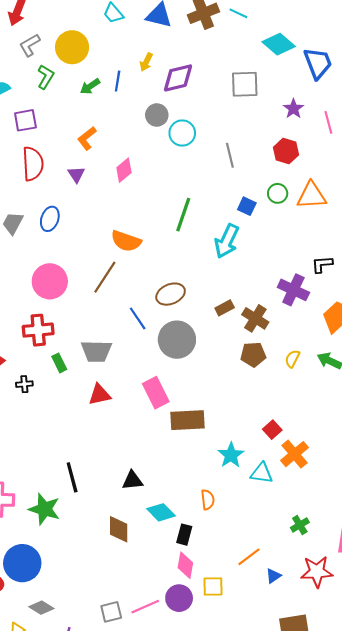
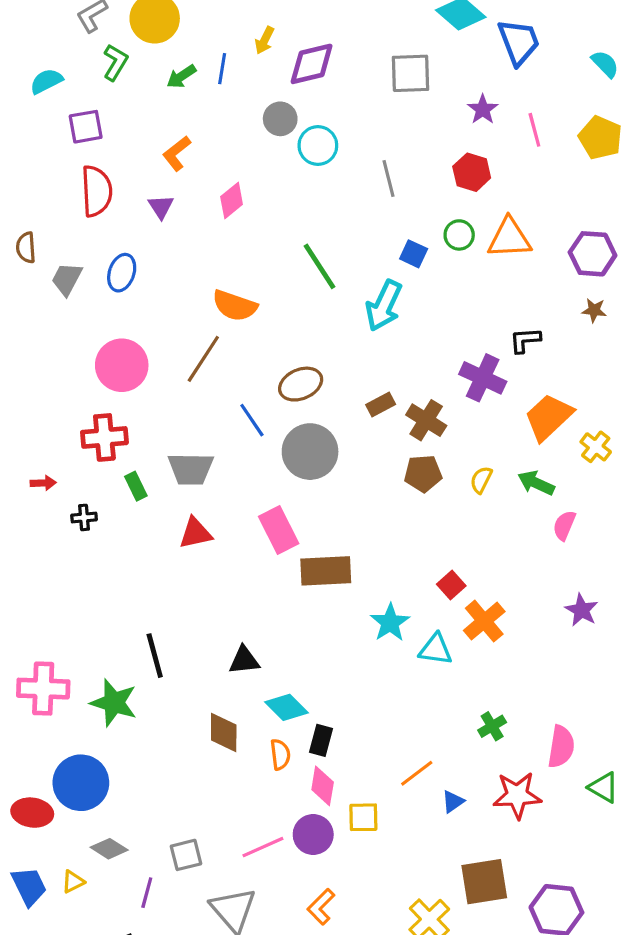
green line: (183, 215) -> (319, 266), turned -52
orange semicircle: (208, 500) -> (280, 754), moved
gray square: (111, 612) -> (186, 855), moved

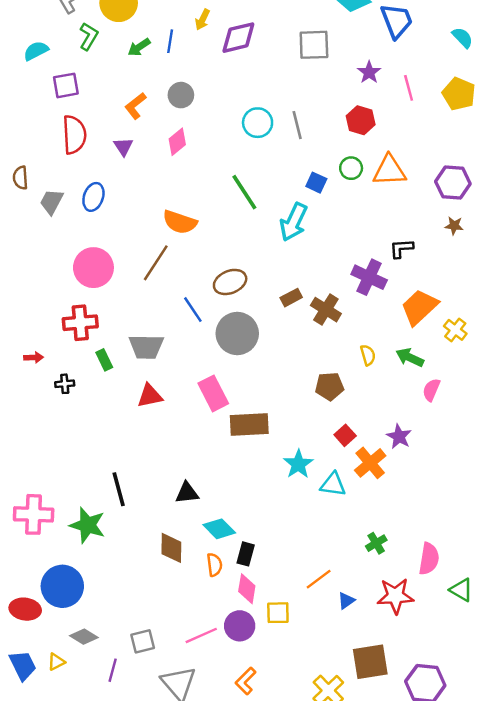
gray circle: (280, 119) -> (181, 95), moved
cyan circle: (318, 146) -> (258, 123), moved
brown pentagon: (423, 474) -> (329, 386), moved
yellow semicircle: (481, 480) -> (368, 355), turned 138
purple star: (582, 610) -> (399, 437), moved

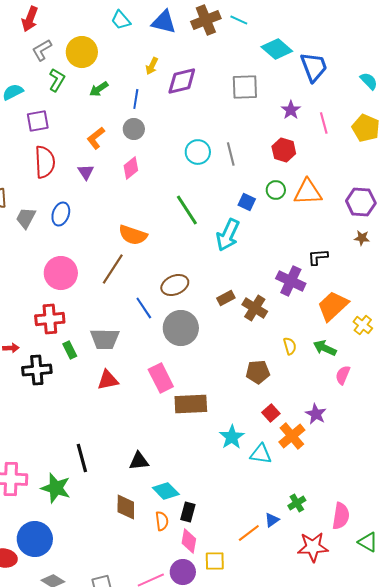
blue line: (170, 41) -> (136, 99), moved
black cross: (65, 384) -> (37, 370), size x1.8
blue triangle: (346, 601) -> (272, 520), moved

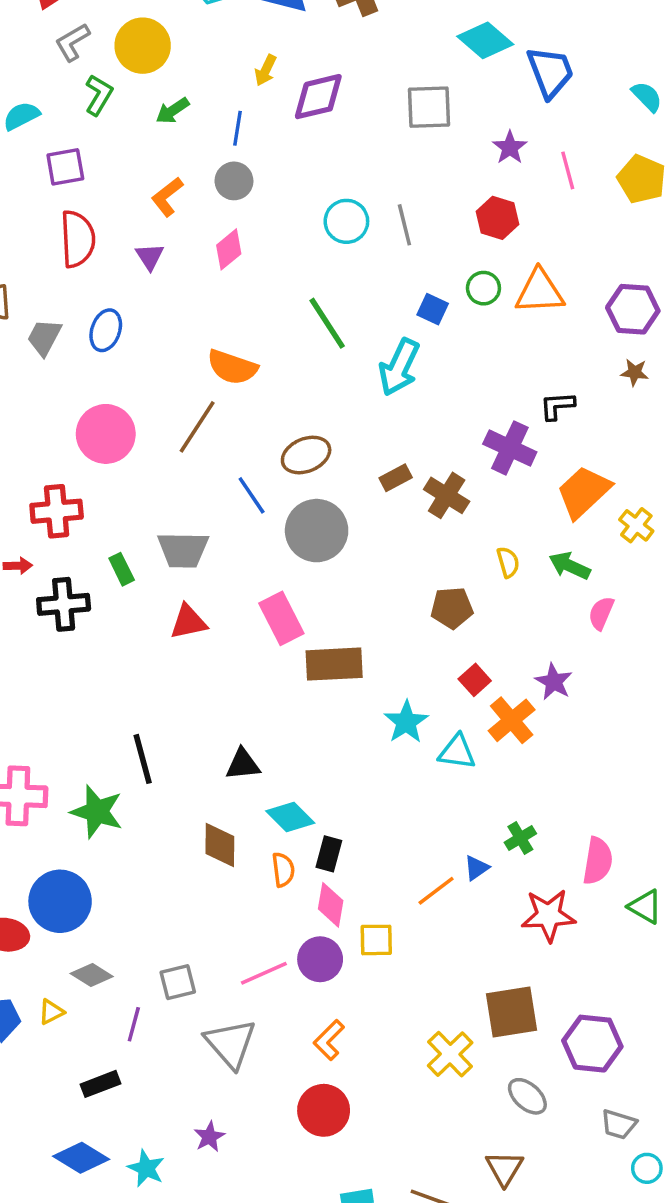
red cross: (50, 319) -> (57, 511), moved

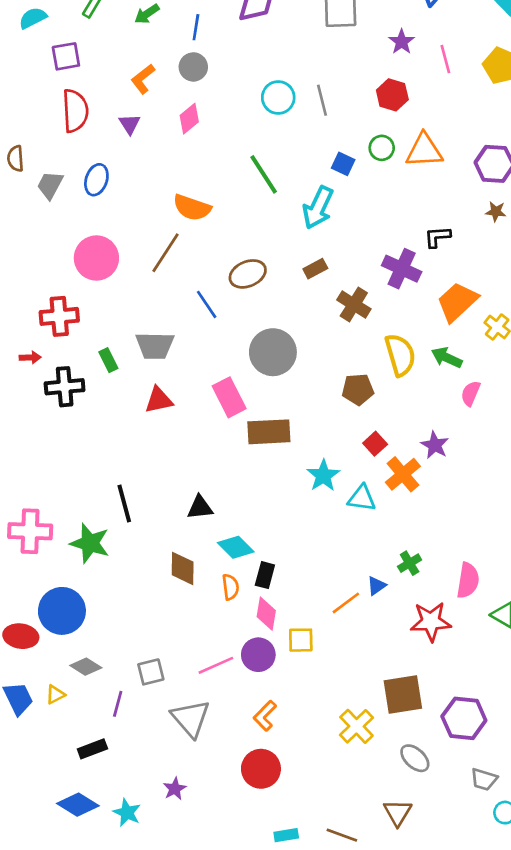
brown rectangle: (396, 478) -> (315, 269), moved
gray circle: (317, 531) -> (273, 352), moved
yellow semicircle: (508, 562) -> (400, 355), size x1.8

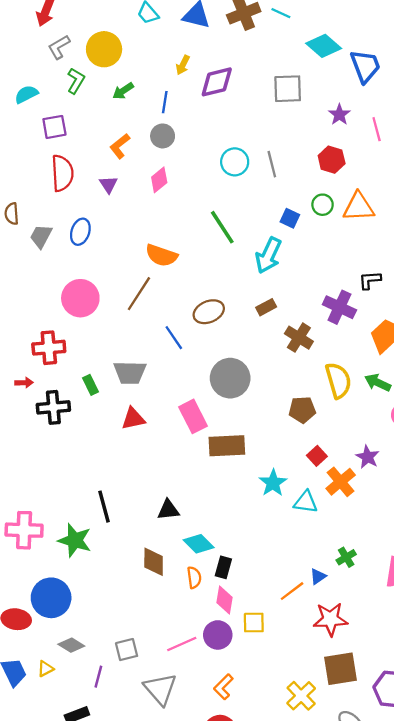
red star: (431, 622) -> (330, 619), moved

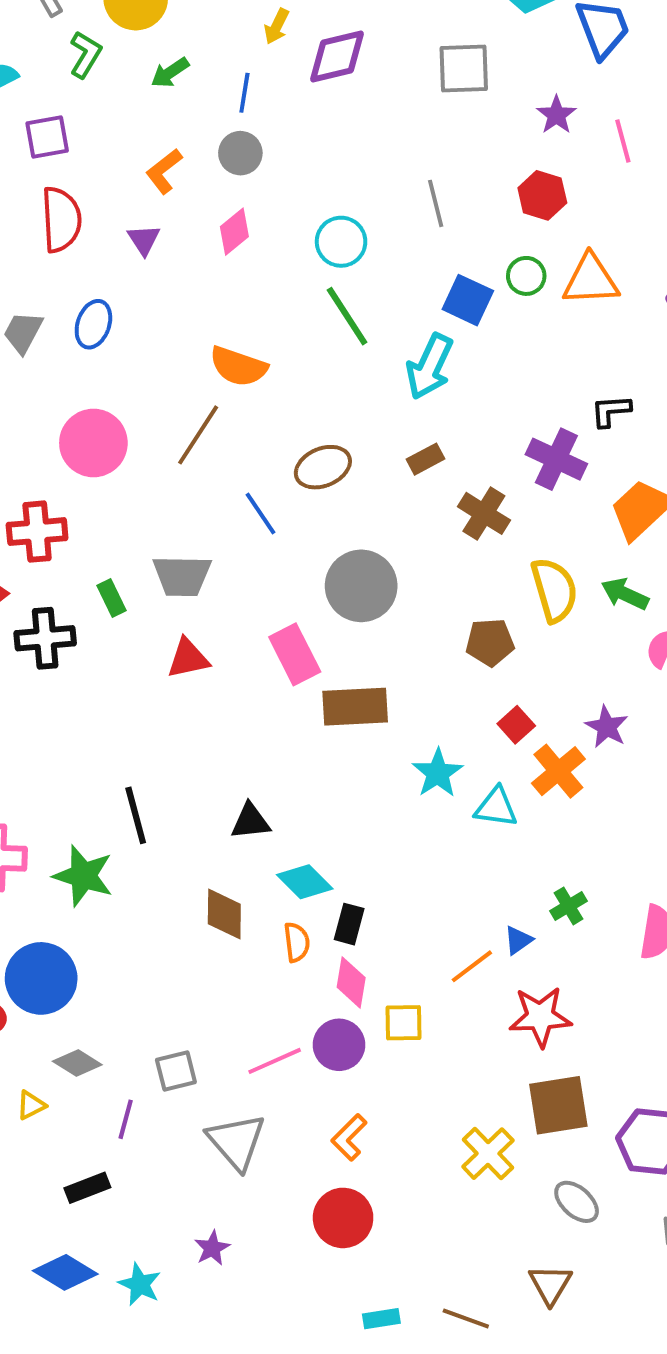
cyan circle: (235, 162) -> (341, 242), moved
blue square: (290, 218) -> (468, 300), size x1.4

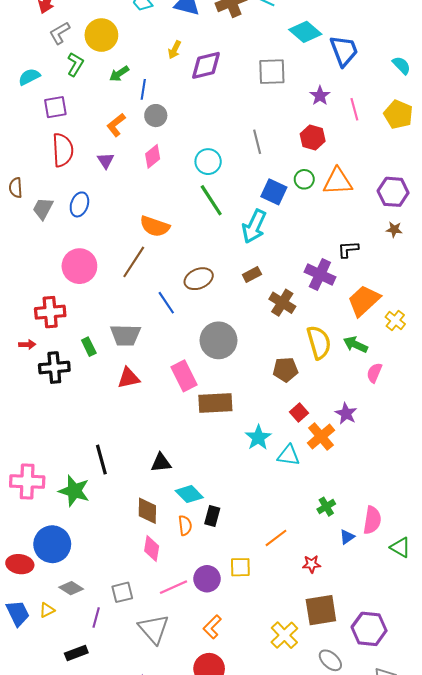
blue line: (244, 93) -> (143, 89), moved
blue triangle: (518, 940) -> (347, 537), moved
pink diamond: (351, 982) -> (152, 548), moved
red star: (540, 1017) -> (312, 564), size x0.6

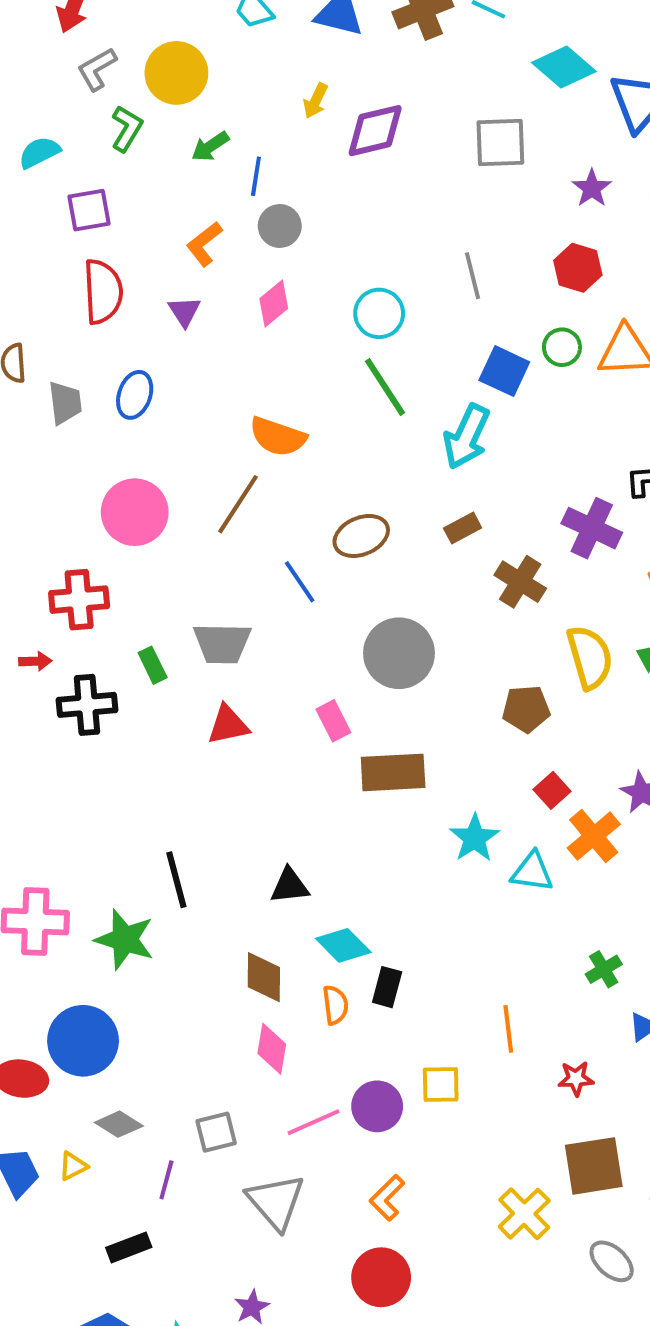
gray trapezoid: (43, 209) -> (65, 403), turned 145
pink rectangle: (184, 376) -> (333, 721), size x0.7
orange line: (276, 538) -> (508, 1029), turned -60

